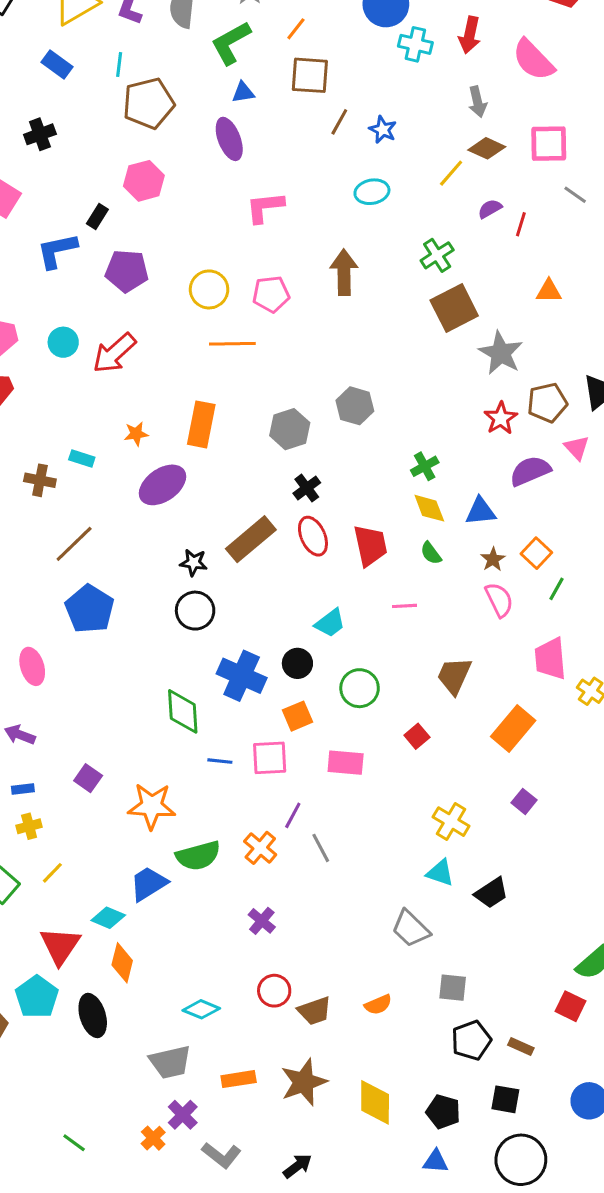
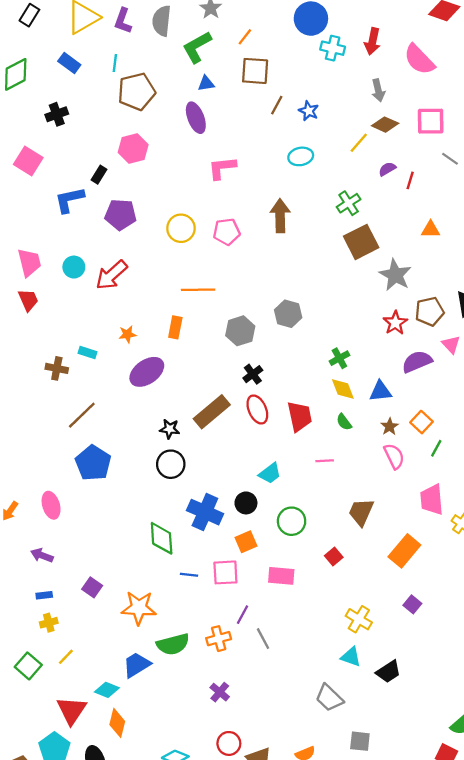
orange line: (232, 344) -> (198, 290), moved
orange rectangle: (201, 424) -> (175, 327), size x0.7
orange cross: (260, 848) -> (219, 639), turned 35

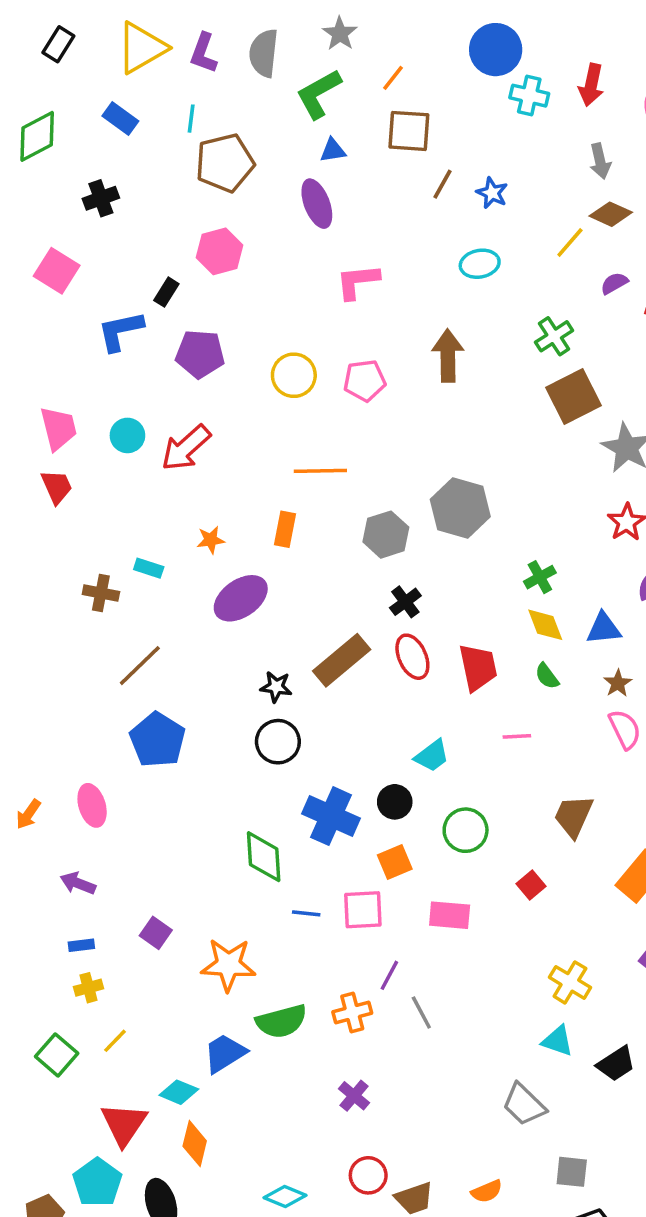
gray hexagon: (288, 314) -> (460, 508), size x1.4

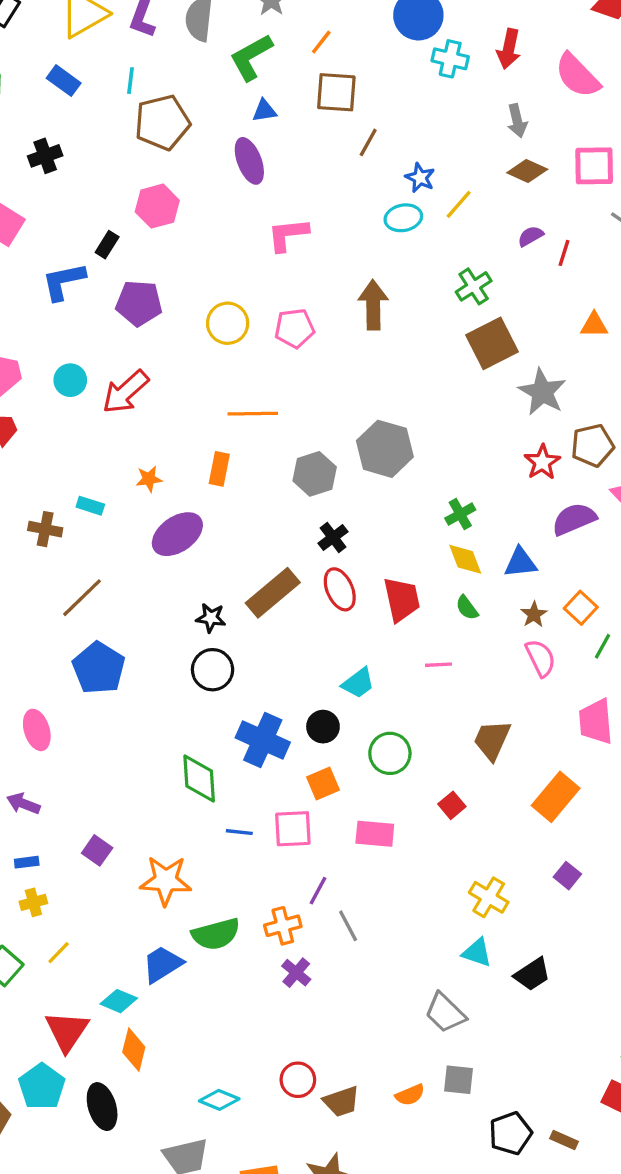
blue star: (492, 193) -> (420, 178), moved
yellow line: (570, 242) -> (459, 204), moved
purple cross: (354, 1096) -> (296, 973), moved
gray square: (572, 1172) -> (459, 1080), moved

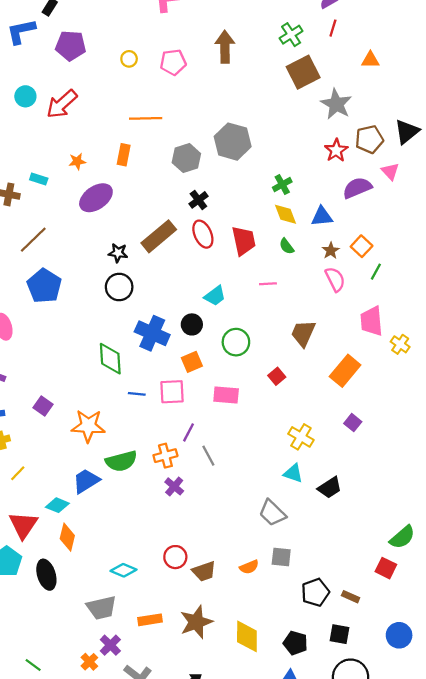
red line: (564, 253) -> (333, 28), moved
yellow circle: (228, 323) -> (129, 59), size x0.6

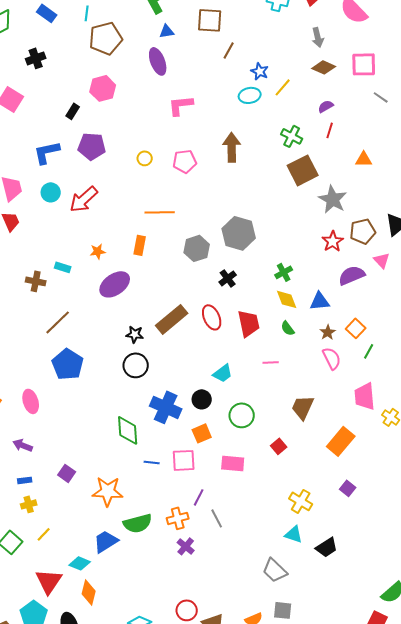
blue L-shape: (21, 31) -> (47, 152), moved
green cross: (291, 35) -> (292, 136), turned -30
black cross: (198, 200) -> (228, 278), moved

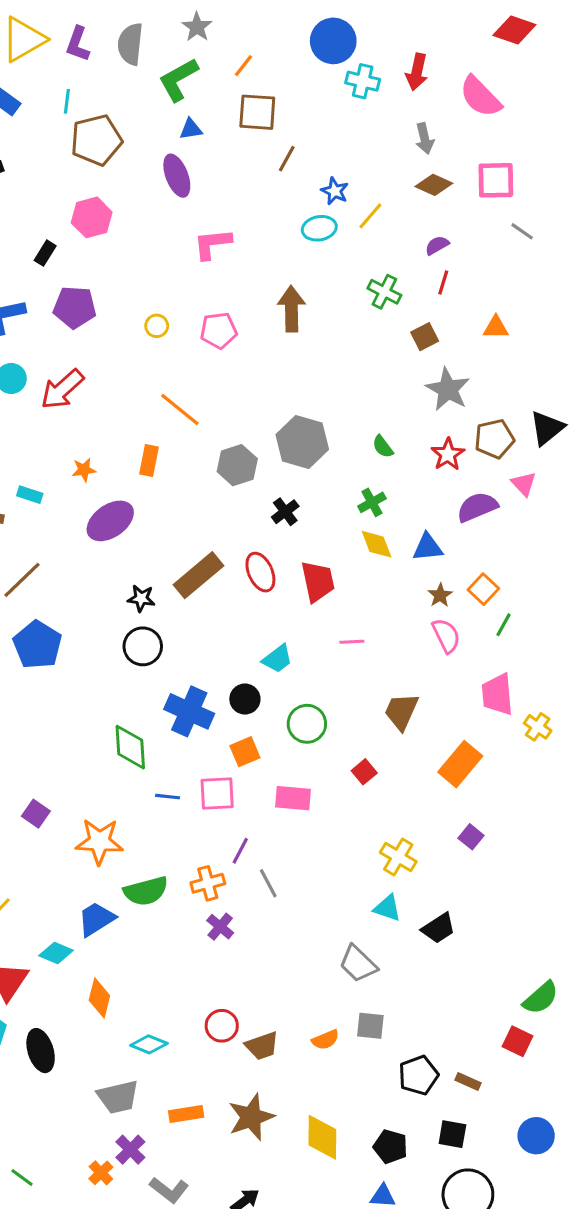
brown square: (303, 170) -> (425, 337), moved, size x0.6
orange line: (160, 212) -> (180, 409), turned 40
green semicircle: (288, 328) -> (383, 447), moved
orange diamond: (89, 592) -> (99, 998), moved

